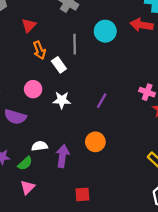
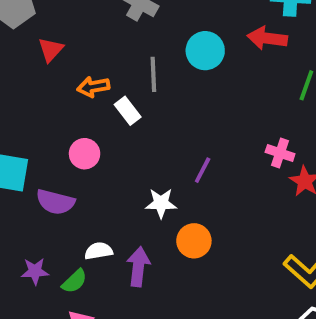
red triangle: (29, 25) -> (51, 50), moved
orange arrow: (39, 50) -> (93, 87), turned 102
white star: (62, 100) -> (161, 203), moved

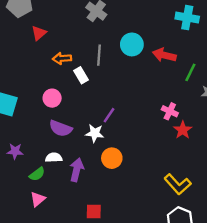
red arrow: (267, 38) -> (164, 55), moved
purple line: (203, 170) -> (109, 115), moved
purple semicircle: (55, 202) -> (61, 128), moved
purple star: (35, 271) -> (15, 151), moved

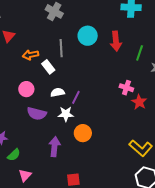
red arrow: (164, 55) -> (116, 41), turned -102
white semicircle: (54, 158) -> (58, 92), moved
green semicircle: (37, 174) -> (14, 155), moved

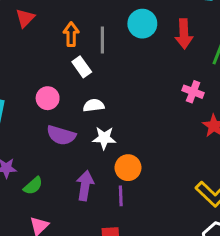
orange arrow: (31, 55) -> (71, 34), moved, turned 98
pink cross: (126, 88) -> (193, 92), moved
purple line: (76, 97) -> (121, 196), moved, turned -32
green semicircle: (14, 155) -> (33, 186), moved

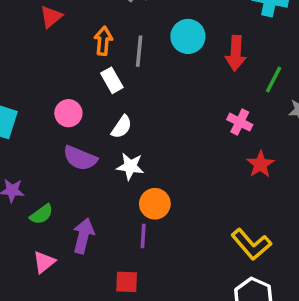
white semicircle: (94, 105) -> (122, 127), turned 126
purple arrow: (85, 186) -> (83, 236), moved

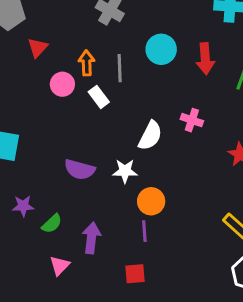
pink circle: (68, 113) -> (62, 84), moved
pink cross: (240, 122) -> (192, 120), moved
white semicircle: (122, 127) -> (150, 136), moved, size x1.4

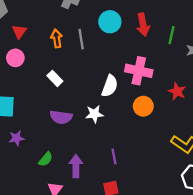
pink circle: (62, 84) -> (15, 58), moved
white rectangle: (99, 97) -> (55, 78), moved
pink cross: (192, 120) -> (139, 71), size x1.6
orange circle: (151, 201) -> (143, 106), moved
purple star: (23, 206) -> (17, 138), moved

